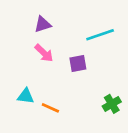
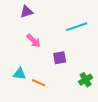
purple triangle: (43, 24) -> (27, 12), moved
purple square: (78, 63) -> (60, 58), moved

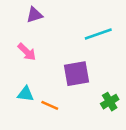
pink arrow: (34, 41) -> (27, 52), moved
purple square: (60, 58) -> (77, 74), size x1.5

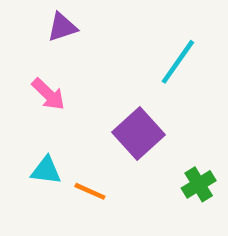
cyan line: (98, 34) -> (178, 62), turned -36
purple square: (77, 74) -> (139, 133), turned -32

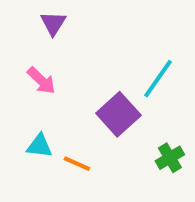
purple triangle: (62, 27) -> (53, 23), turned -40
cyan line: (178, 62) -> (158, 79), moved

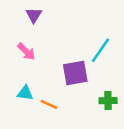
purple square: (118, 114) -> (75, 73), turned 32
green cross: (170, 158) -> (108, 101), turned 30

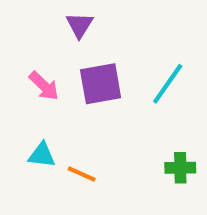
purple triangle: (34, 15) -> (80, 25), moved
purple square: (75, 73) -> (101, 84), moved

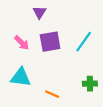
cyan triangle: (42, 155) -> (21, 77), size x1.5
orange line: (82, 174) -> (52, 94), moved

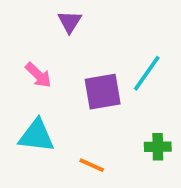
purple square: (50, 42) -> (103, 92), moved

